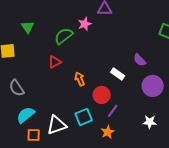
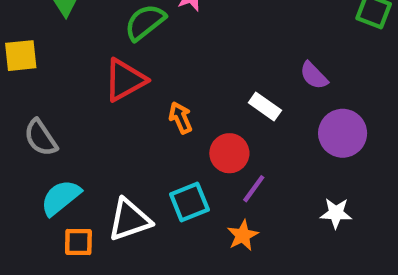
red triangle: (55, 62) -> (125, 80), size x1.5

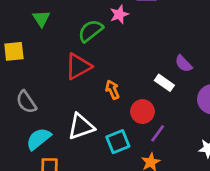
purple semicircle: (314, 76) -> (184, 64), moved
white triangle: (129, 220) -> (81, 127), moved

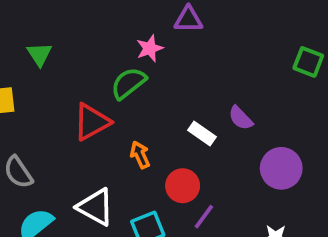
green semicircle: (91, 31) -> (128, 83), moved
white rectangle: (164, 83) -> (202, 133), moved
white triangle: (81, 127) -> (96, 207), turned 48

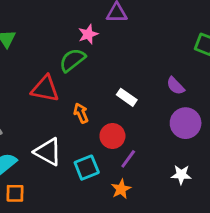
purple semicircle: (241, 118) -> (175, 86), moved
red triangle: (92, 122) -> (45, 89), turned 40

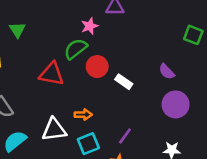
orange arrow: (81, 113) -> (83, 115), moved, turned 114
red circle: (112, 136) -> (97, 67), moved
white triangle: (48, 152) -> (54, 130), turned -36

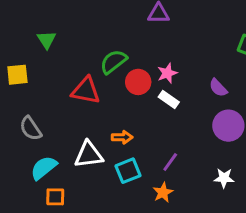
pink star: (90, 26) -> (167, 73), moved

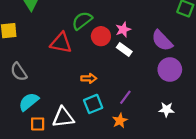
purple semicircle: (218, 88) -> (162, 41), size x1.5
white triangle: (89, 155) -> (63, 117), moved

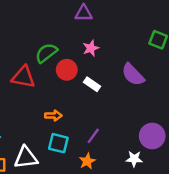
pink star: (123, 30) -> (91, 48), moved
purple circle: (170, 70) -> (152, 136), moved
cyan square: (93, 104) -> (58, 143), turned 36
white star: (166, 110) -> (134, 159), moved

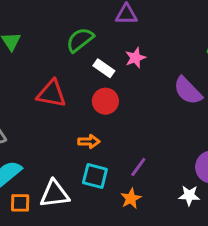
green semicircle: (46, 53) -> (80, 40), moved
red circle: (67, 70) -> (105, 101), moved
white rectangle: (92, 84) -> (104, 68), moved

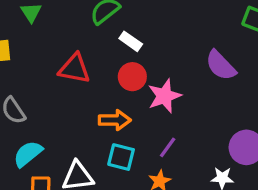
pink star: (135, 58) -> (164, 96), moved, size x1.5
orange arrow: (89, 142) -> (115, 120), size x1.4

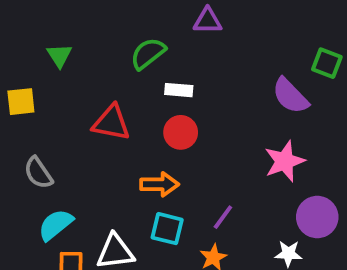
white rectangle: (131, 41) -> (179, 90), turned -30
purple semicircle: (221, 65) -> (290, 96), moved
pink star: (164, 96) -> (285, 161), moved

